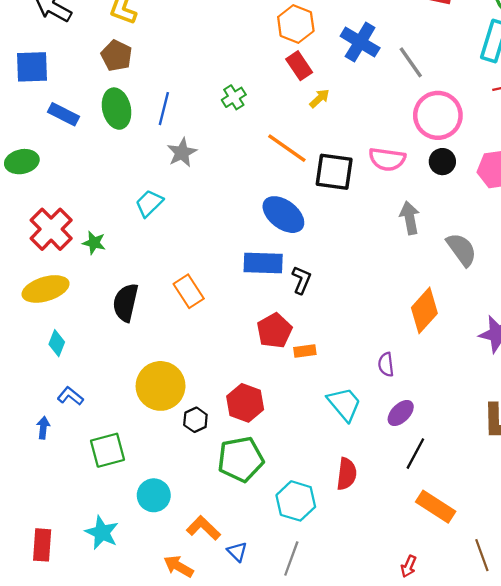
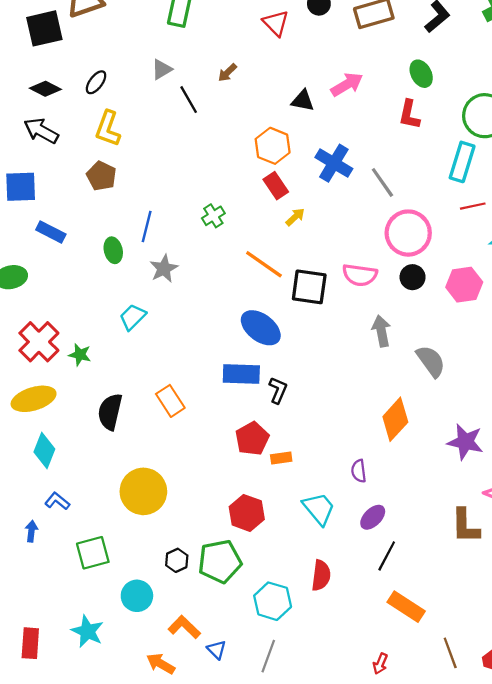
green ellipse: (117, 109) -> (113, 250), moved, size x0.7
cyan diamond: (57, 343) -> (44, 450), size x1.4
red hexagon: (245, 403) -> (247, 513), moved
black hexagon: (195, 420) -> (177, 560), moved

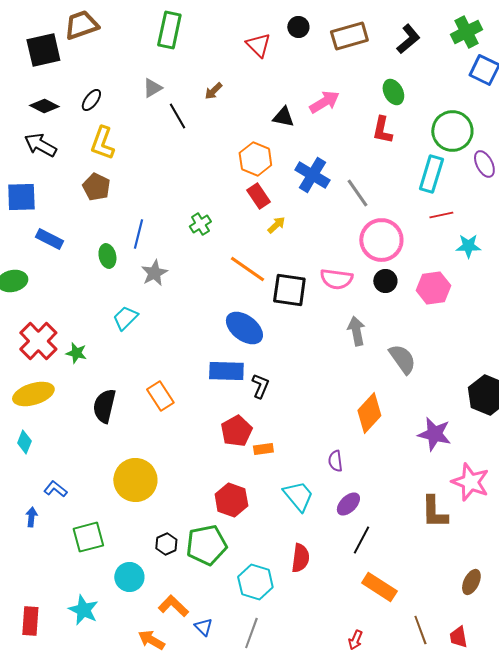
cyan diamond: (44, 450) -> (24, 442), moved, size x0.7

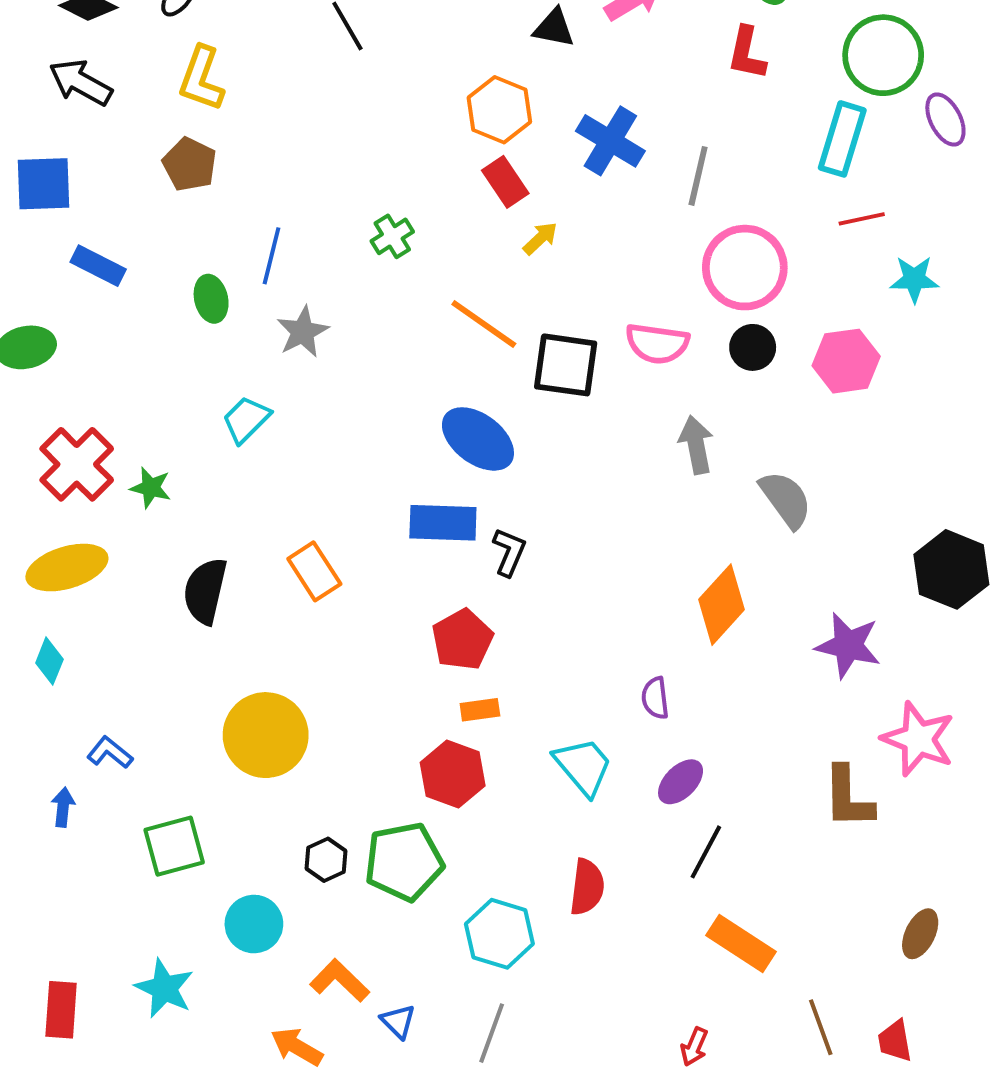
gray line: (357, 193) -> (698, 176), turned 48
orange rectangle: (263, 449) -> (480, 710), moved

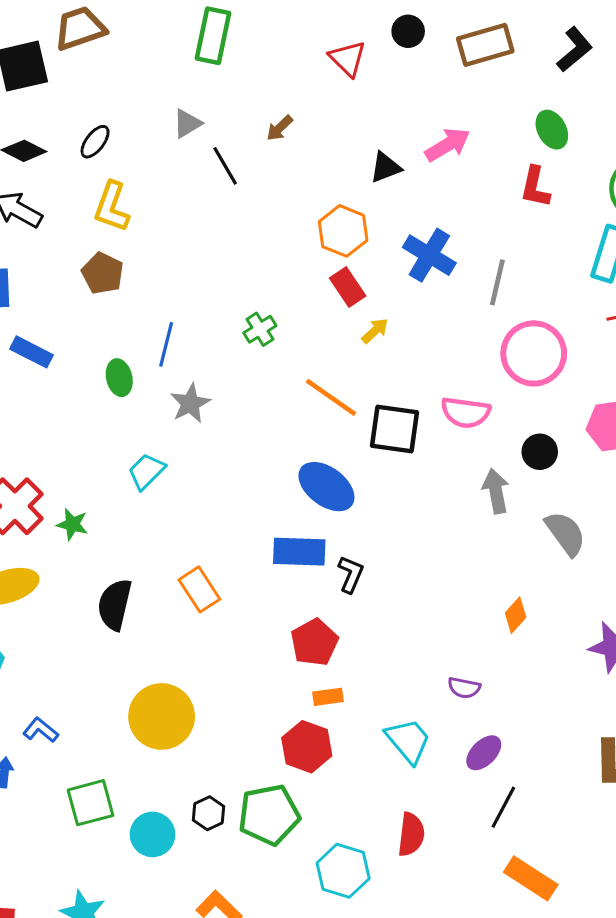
black triangle: (554, 28) -> (385, 167), turned -32
black circle: (753, 347) -> (540, 452), moved
orange diamond: (721, 605) -> (516, 615), size x0.6
purple semicircle: (655, 698) -> (464, 688), turned -72
cyan circle: (254, 924) -> (153, 834), moved

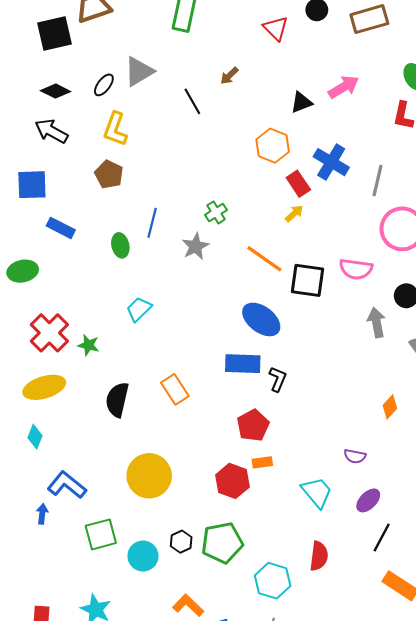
gray triangle: (187, 124) -> (139, 72), moved, size x1.5
red rectangle: (348, 287) -> (298, 184), moved
gray star: (190, 403) -> (195, 246), moved
blue L-shape: (41, 730) -> (67, 485), size x1.6
red hexagon: (307, 747) -> (232, 481), moved

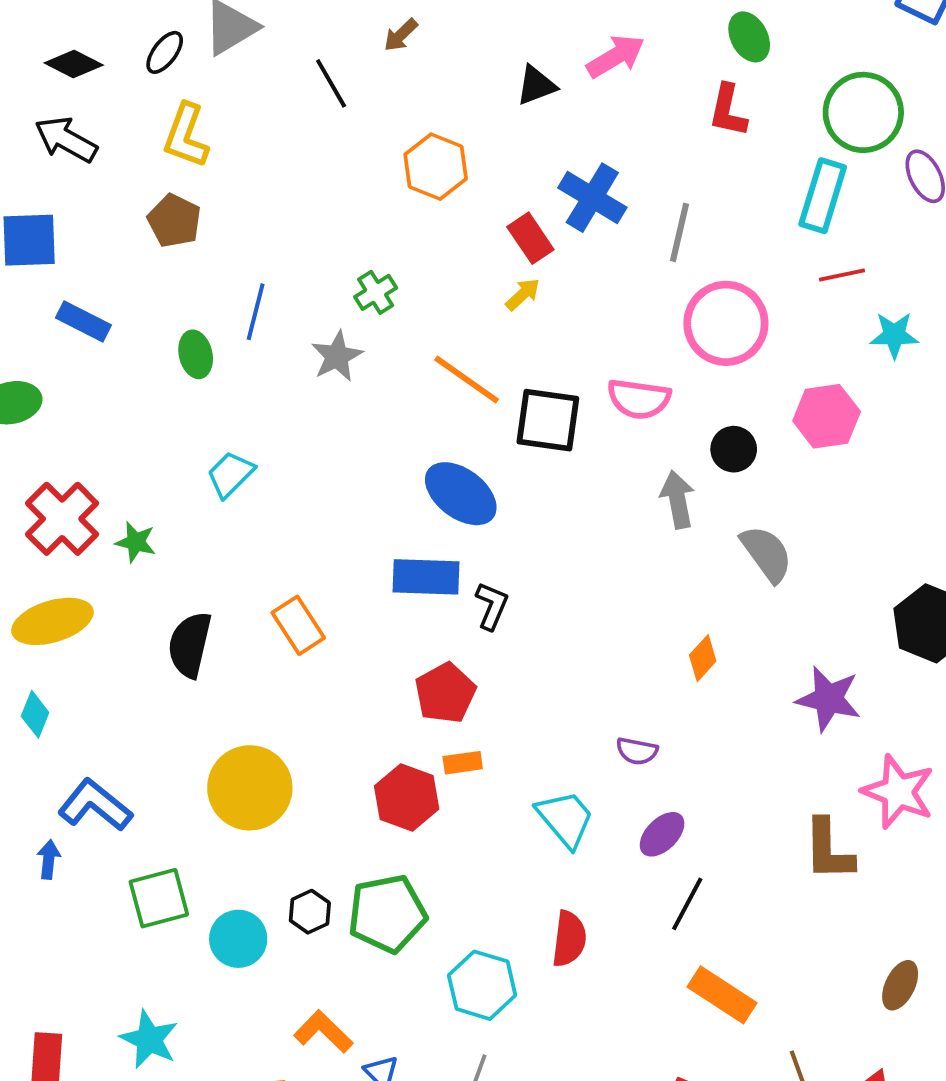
orange hexagon: (273, 146) -> (436, 167), moved

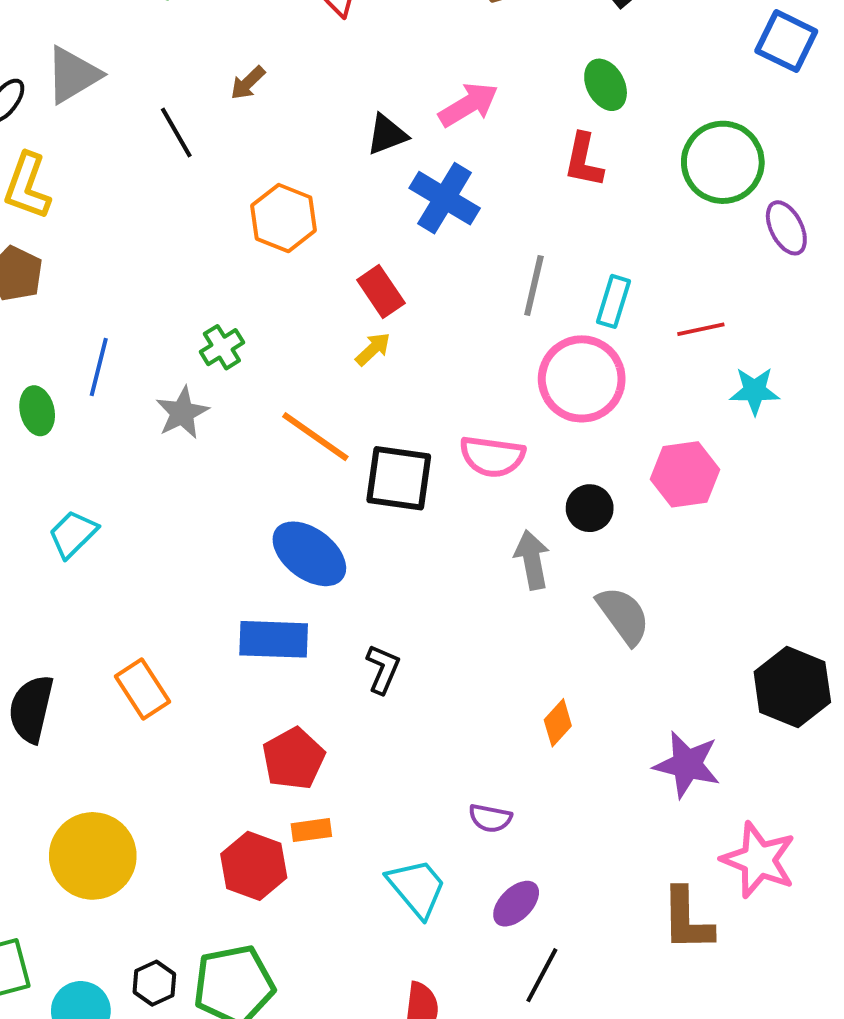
cyan rectangle: (823, 196) -> (613, 301), moved, size x0.7
blue cross: (592, 198) -> (445, 198), moved
black L-shape: (492, 606) -> (383, 669), moved

